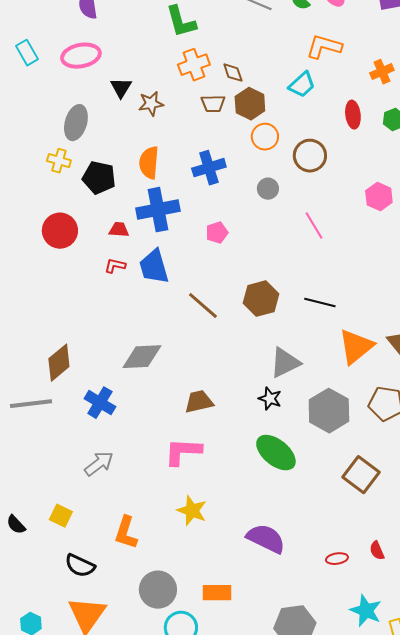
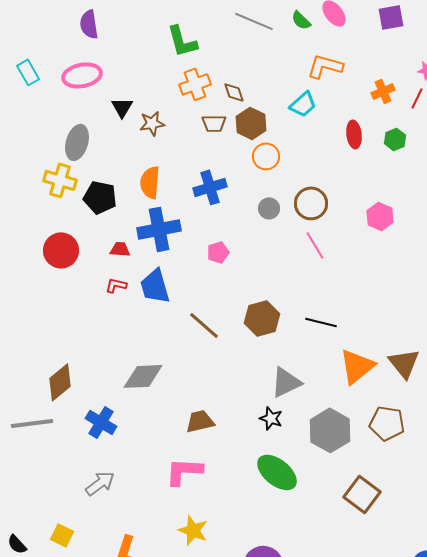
brown circle: (310, 156) -> (311, 203), moved
yellow cross: (59, 161) -> (60, 180), size x1.4

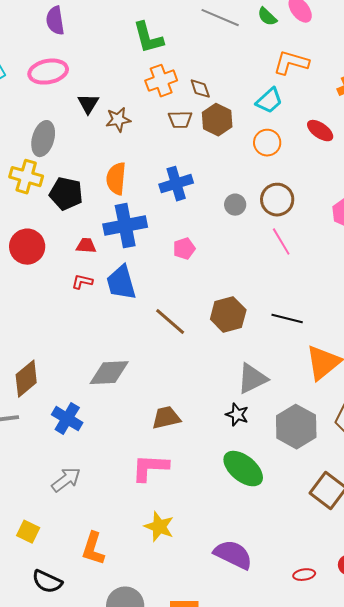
red ellipse: (354, 134) -> (320, 131), turned -48
orange circle: (266, 156) -> (267, 143), moved

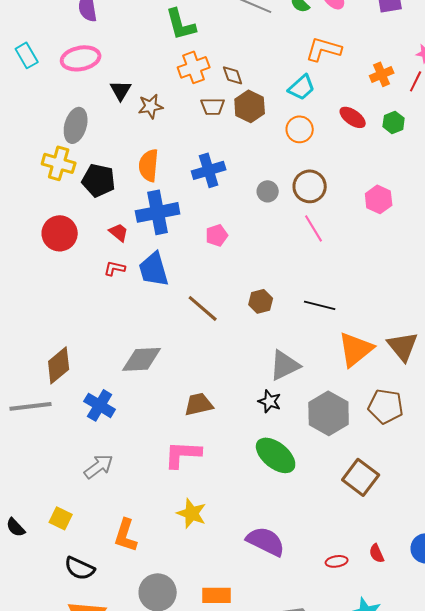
red trapezoid: (86, 246) -> (119, 232), turned 35
brown hexagon: (228, 315) -> (261, 301), size x0.7

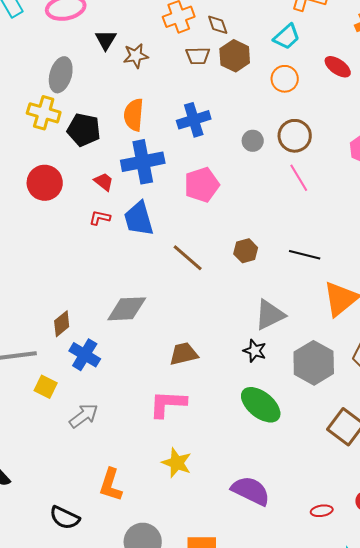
pink pentagon: (217, 235) -> (202, 185), size x1.6
brown diamond: (59, 365) -> (62, 324), moved, size x0.7
yellow square: (61, 518) -> (46, 387), moved

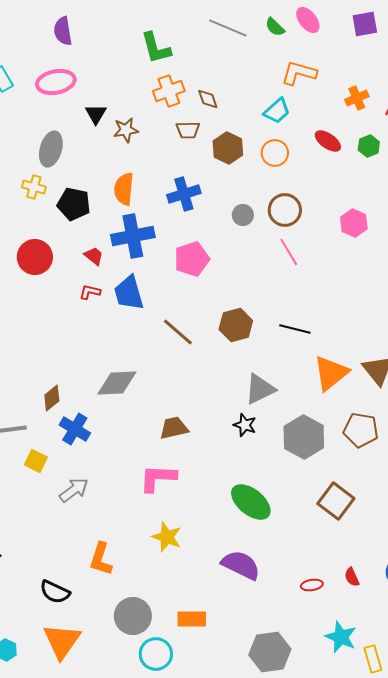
brown hexagon: (235, 56) -> (228, 148), moved
yellow cross: (44, 113) -> (34, 187), size x0.7
brown hexagon: (246, 251) -> (236, 325), size x1.4
green ellipse: (261, 405) -> (251, 502), moved

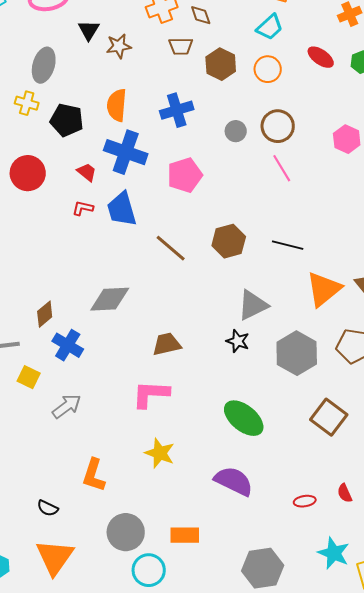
blue cross: (133, 236) -> (126, 152), turned 30
black semicircle: (55, 592) -> (48, 508), size x0.7

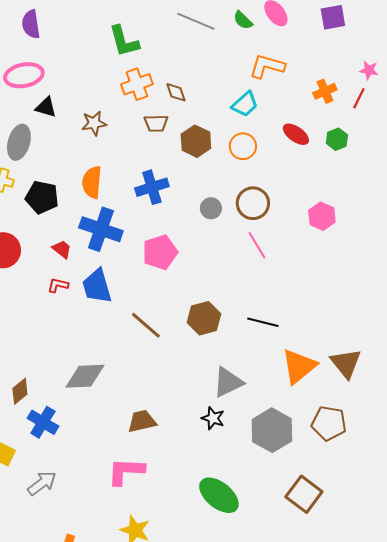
black triangle: (89, 30) -> (46, 107), moved, turned -45

